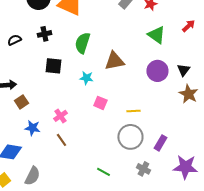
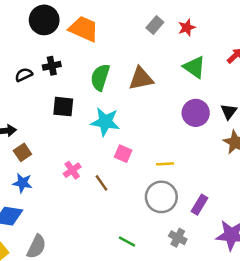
black semicircle: (14, 40) -> (24, 75), moved
brown triangle: (114, 61) -> (141, 79), moved
cyan star: (86, 78) -> (105, 122), size x1.6
blue star: (32, 128) -> (22, 183), moved
brown line: (61, 140) -> (101, 183), moved

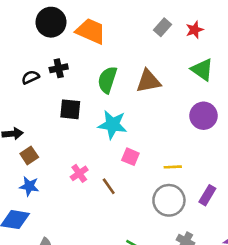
purple rectangle: (199, 205) -> (207, 195), moved

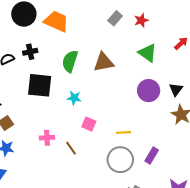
black square: (70, 109) -> (40, 85), size x1.4
cyan star: (113, 125) -> (74, 98), size x0.6
pink cross: (79, 173) -> (47, 138), turned 32

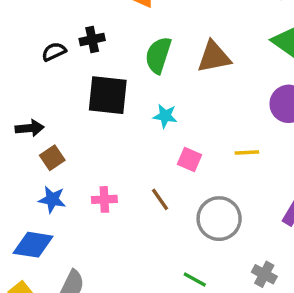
yellow line: (123, 132) -> (247, 153), moved
pink cross: (47, 138) -> (104, 199), moved
gray circle: (120, 160) -> (219, 219), moved

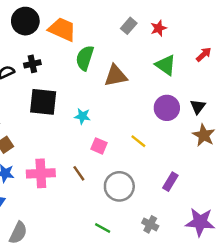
green semicircle: (158, 55) -> (85, 58), moved
yellow line: (247, 153) -> (138, 141), turned 42
pink cross: (104, 199) -> (41, 173), size x1.6

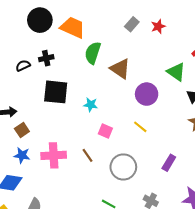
green triangle: (166, 65) -> (176, 72), moved
brown triangle: (116, 76) -> (120, 69), turned 45
purple circle: (167, 108) -> (147, 94), moved

